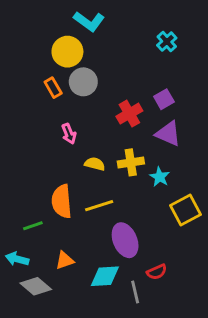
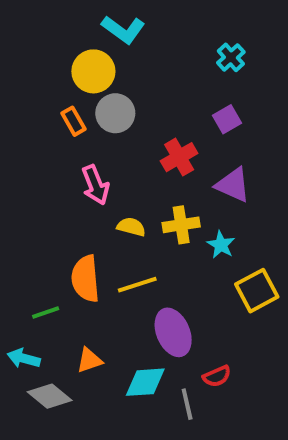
purple square: (164, 99) -> (227, 119), moved
pink arrow: (69, 134) -> (95, 185), size x1.4

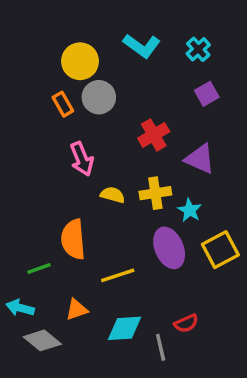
cyan L-shape: (123, 30) -> (142, 46), moved
purple square: (227, 119) -> (207, 94), moved
yellow line: (137, 285) -> (118, 275), moved
purple ellipse: (173, 332) -> (169, 248), moved

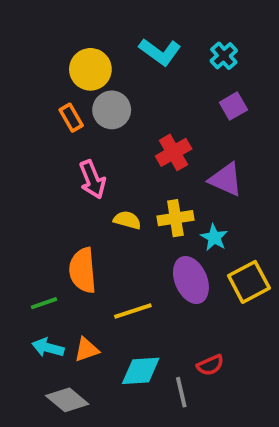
cyan arrow: (20, 308) -> (48, 348), moved
gray diamond: (42, 340) -> (67, 400), moved

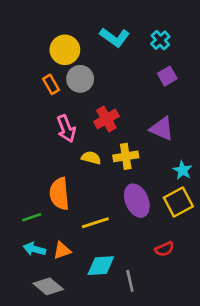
red cross: (174, 152) -> (106, 119), moved
cyan star: (214, 237) -> (182, 170), moved
red semicircle: (210, 365) -> (164, 249), moved

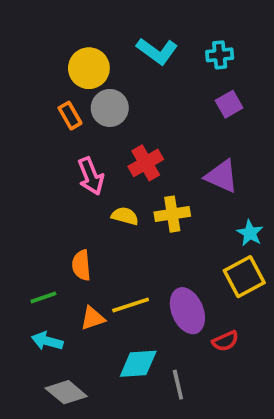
cyan cross: (160, 40) -> (220, 55), turned 36
orange semicircle: (59, 194) -> (81, 265), size x0.7
purple ellipse: (137, 201) -> (187, 311), moved
orange triangle: (62, 250) -> (93, 318), moved

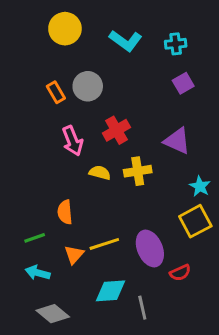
yellow circle: (89, 68) -> (65, 29), moved
orange triangle: (93, 318) -> (74, 255), turned -30

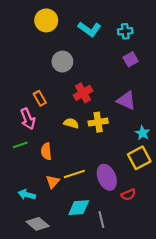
orange rectangle: (56, 92) -> (40, 98), moved
pink arrow: (73, 141) -> (28, 119), moved
green line: (35, 238) -> (20, 145), moved

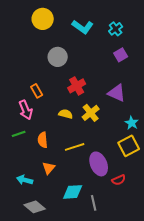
cyan cross: (125, 31) -> (116, 29), turned -32
yellow cross: (98, 122) -> (91, 113), turned -30
yellow line: (74, 174) -> (75, 147), moved

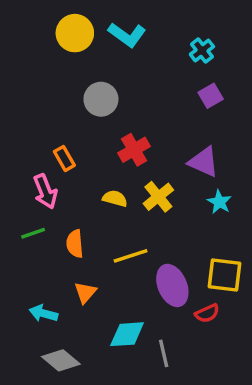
cyan L-shape: (83, 27) -> (127, 35), moved
cyan star: (132, 123) -> (219, 202), moved
yellow square: (129, 146) -> (225, 275), moved, turned 35

